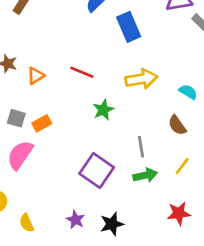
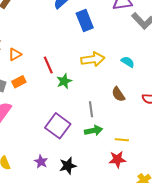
red line: (82, 72) -> (48, 65), moved, turned 42
cyan semicircle: (188, 92) -> (128, 62), moved
orange rectangle: (42, 123) -> (19, 82), moved
yellow line: (182, 166) -> (122, 140), moved, turned 56

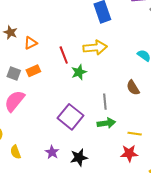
yellow arrow: (93, 59) -> (95, 48), moved

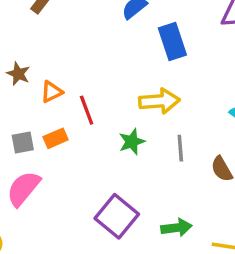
red line: (64, 55) -> (87, 110), moved
gray square: (14, 73) -> (23, 142), turned -32
gray line: (105, 102) -> (180, 148), moved

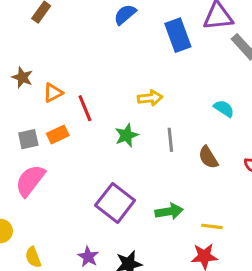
blue rectangle: (172, 42) -> (178, 35), moved
yellow arrow: (159, 101) -> (150, 98), size x0.7

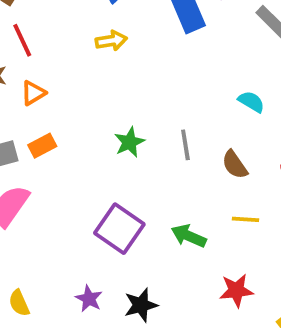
yellow arrow: (150, 98) -> (111, 41), moved
red line: (85, 108) -> (22, 40), moved
green arrow: (169, 211) -> (189, 236), turned -144
yellow line: (212, 226) -> (246, 219), moved

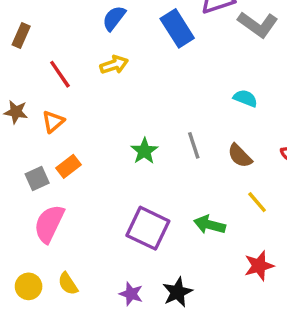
red line: (22, 40) -> (60, 74), moved
yellow line: (246, 219) -> (257, 202), turned 55
yellow semicircle: (19, 303) -> (68, 284), moved

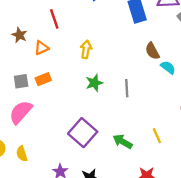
yellow arrow: (114, 65) -> (86, 49), moved, turned -78
brown semicircle: (240, 156) -> (152, 51), moved

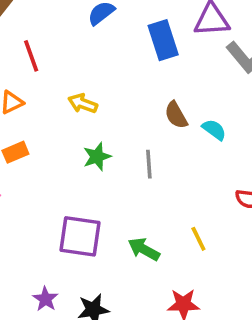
yellow arrow: (86, 49) -> (83, 103), turned -78
brown semicircle: (152, 51) -> (176, 115), moved
purple square: (83, 133) -> (80, 236), turned -32

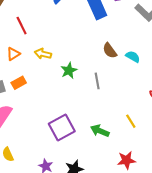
yellow arrow: (83, 103) -> (43, 54), moved
green star: (97, 157) -> (69, 71), moved
purple square: (80, 236) -> (62, 128), turned -30

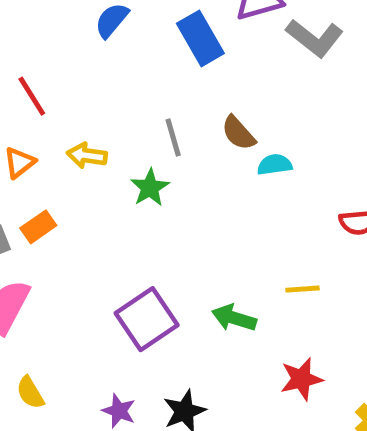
cyan semicircle: (133, 57) -> (275, 165), moved, turned -32
gray line: (97, 81) -> (173, 137), moved
yellow line: (131, 121) -> (303, 289), turned -56

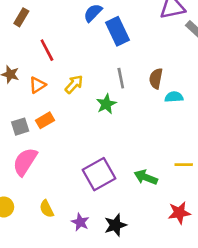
blue rectangle: (200, 38) -> (117, 31), moved
brown semicircle: (238, 133) -> (156, 79), turned 48
yellow arrow: (87, 156) -> (74, 84), turned 120
yellow semicircle: (30, 393) -> (47, 209), moved

